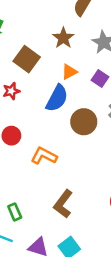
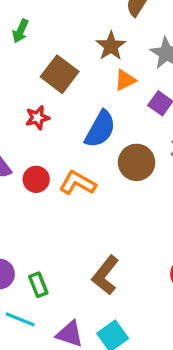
orange triangle: (69, 72) -> (125, 80), moved
orange L-shape: (44, 156) -> (78, 183), moved

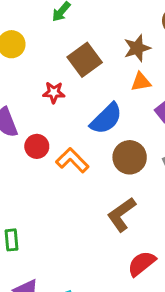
brown L-shape: (105, 275) -> (122, 214), moved

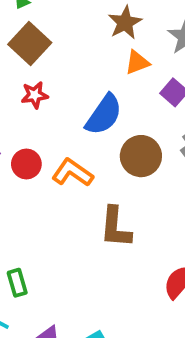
brown square: (85, 60) -> (30, 44), moved
brown L-shape: (122, 214) -> (116, 227), moved, turned -39

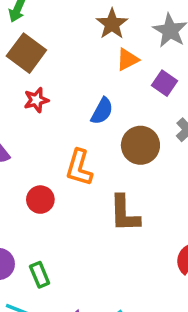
blue semicircle: (104, 115) -> (102, 111), size x0.7
red circle: (26, 164) -> (40, 200), moved
orange L-shape: (72, 173) -> (79, 168), turned -102

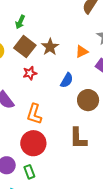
brown star: (112, 24) -> (50, 47), moved
orange L-shape: (79, 168) -> (34, 114), moved
red circle: (40, 200) -> (33, 143), moved, size x1.6

